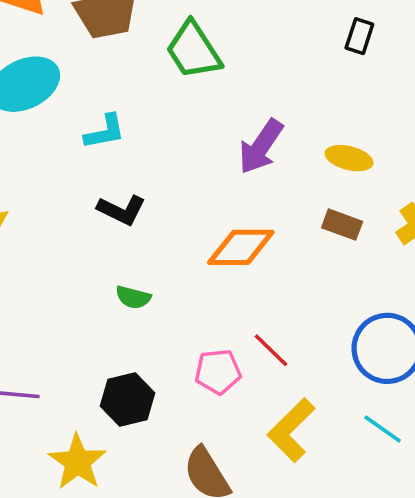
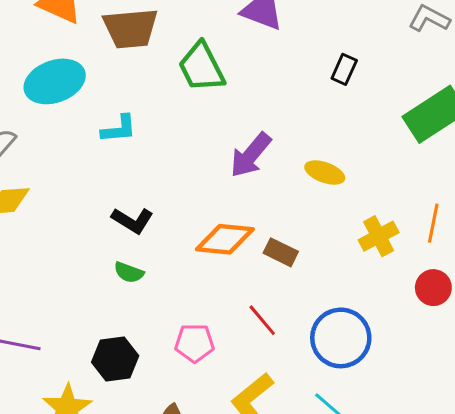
black L-shape: (122, 210) -> (132, 220), moved
brown rectangle: (342, 225) -> (281, 252), moved
red line: (271, 350) -> (262, 320), moved

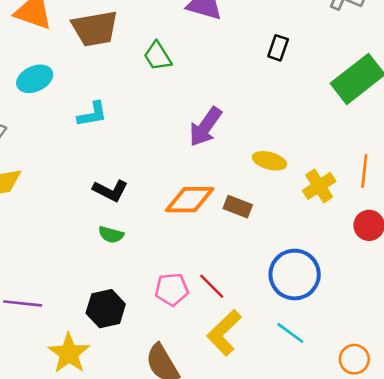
green trapezoid: (202, 67) -> (158, 56), size x0.7
cyan ellipse: (55, 81) -> (35, 79), size x0.7
yellow ellipse: (325, 173) -> (269, 161), moved
red line: (262, 320) -> (212, 286), moved

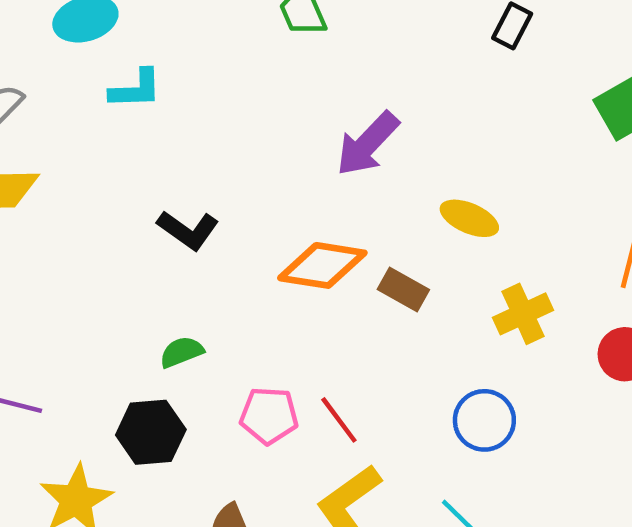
cyan L-shape: (92, 114) -> (136, 89), moved
yellow cross: (319, 186) -> (523, 314), moved
green semicircle: (111, 235) -> (182, 352), moved, turned 135
blue circle: (295, 275) -> (484, 420), size x0.7

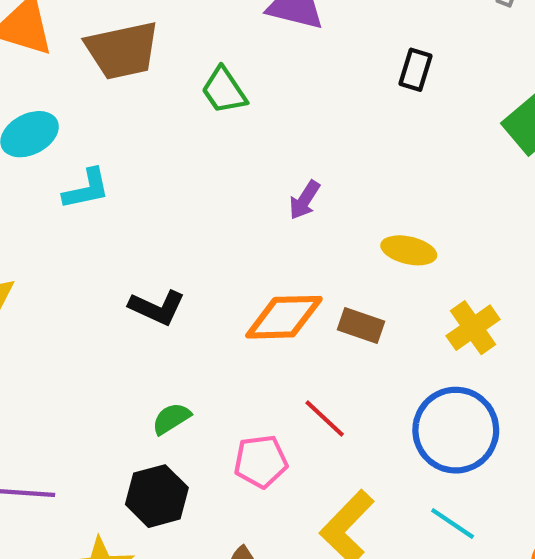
purple arrow: (367, 144) -> (305, 200), size x0.6
red line: (339, 420) -> (325, 419), moved
blue circle: (484, 420) -> (456, 430), size x1.5

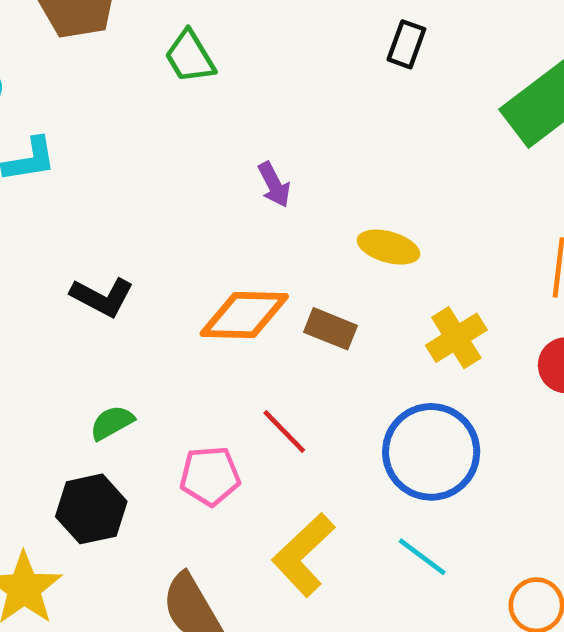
purple arrow: (305, 200) -> (274, 185), turned -63

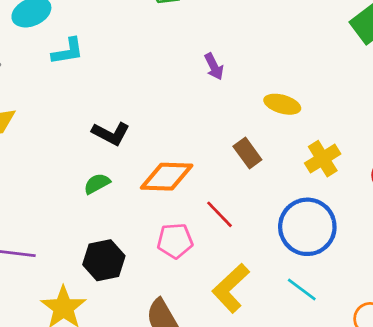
orange diamond: (244, 315) -> (167, 177), moved
brown rectangle: (331, 329) -> (247, 153), turned 32
green semicircle: (112, 423) -> (97, 184), moved

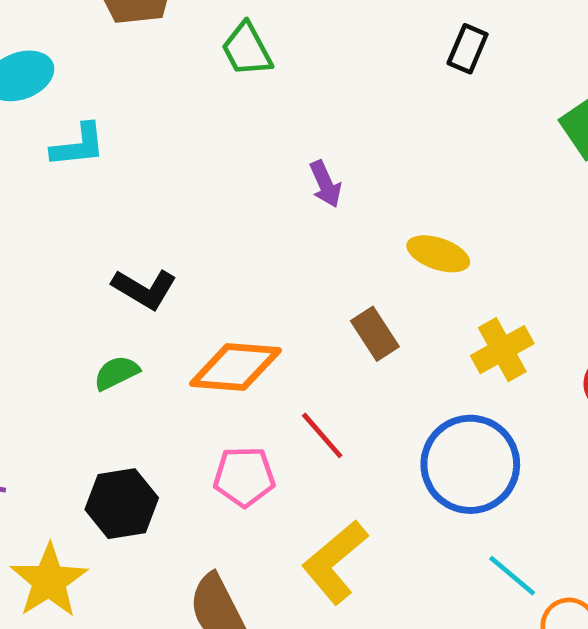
cyan line: (302, 290) -> (512, 576), moved

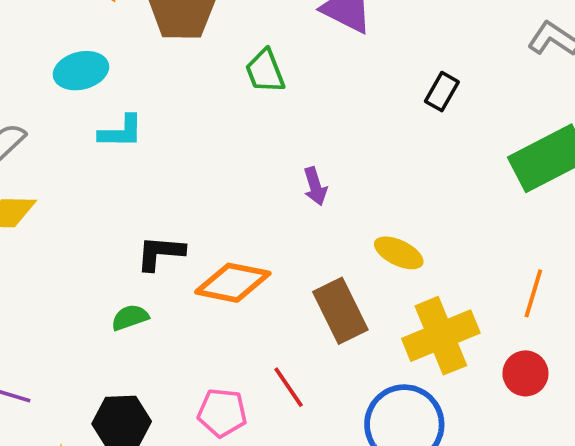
black L-shape: (144, 289) -> (160, 253), turned 147
brown rectangle: (375, 334) -> (340, 311), size x1.5
yellow cross: (502, 350) -> (441, 336), size x1.5
orange diamond: (235, 367) -> (233, 283), moved

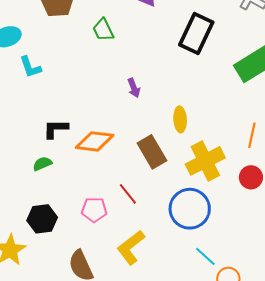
black rectangle: (442, 92) -> (196, 34), size x2.0
cyan L-shape: (121, 132) -> (30, 67), turned 75
yellow ellipse: (399, 253) -> (180, 119), turned 65

